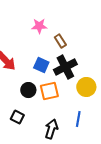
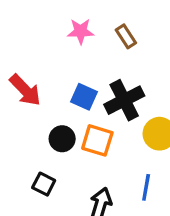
brown rectangle: (60, 41) -> (126, 36), moved
orange square: (49, 91) -> (97, 140), turned 30

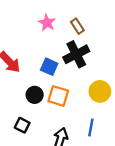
pink star: (81, 31) -> (47, 23), turned 30
black cross: (124, 100) -> (76, 54), moved

